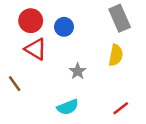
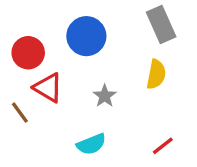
red circle: (31, 21) -> (28, 53), moved
blue circle: (64, 27) -> (86, 36), size x1.5
red triangle: (36, 49) -> (48, 88), moved

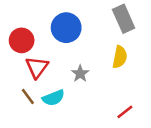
red triangle: (48, 88) -> (37, 67), turned 35
brown line: (20, 113) -> (28, 97), moved
cyan semicircle: (91, 144) -> (53, 98), moved

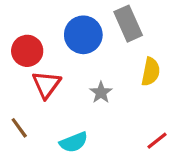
gray rectangle: (124, 19) -> (128, 24), moved
brown line: (28, 97) -> (19, 128), moved
cyan semicircle: (53, 98) -> (74, 142), moved

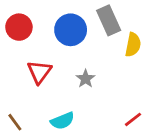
red circle: (27, 51) -> (19, 27), moved
yellow semicircle: (151, 72) -> (133, 45), moved
brown line: (19, 128) -> (15, 122), moved

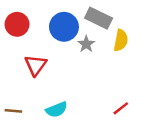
gray rectangle: (109, 20) -> (99, 18), turned -40
gray star: (86, 79) -> (86, 44), moved
brown line: (15, 122) -> (13, 111), turned -49

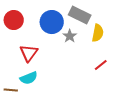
red line: (121, 108) -> (101, 65), moved
cyan semicircle: (57, 110) -> (29, 78), moved

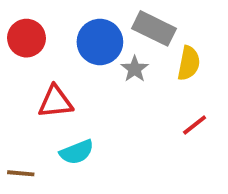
red triangle: (29, 53) -> (55, 102), turned 48
cyan semicircle: (29, 78) -> (77, 152), moved

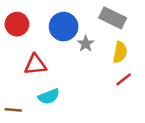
gray rectangle: (154, 28) -> (113, 18), moved
yellow semicircle: (189, 63) -> (120, 52), moved

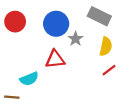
red triangle: (35, 65) -> (55, 59), moved
cyan semicircle: (49, 96) -> (29, 79), moved

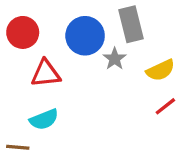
gray rectangle: (99, 16) -> (131, 24), moved, turned 50
yellow semicircle: (106, 46) -> (160, 70), turned 54
red triangle: (55, 59) -> (46, 73), moved

